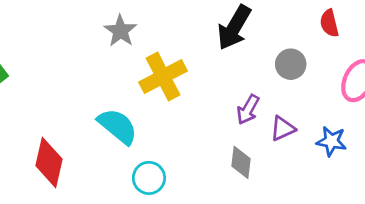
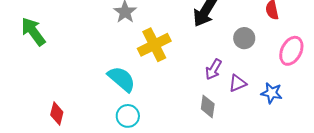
red diamond: (49, 162) -> (57, 113), moved, size x0.7
cyan circle: (149, 178) -> (128, 116), moved

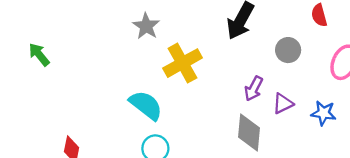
green arrow: (33, 32) -> (39, 55), size x0.7
gray diamond: (208, 106) -> (249, 133), size x1.4

